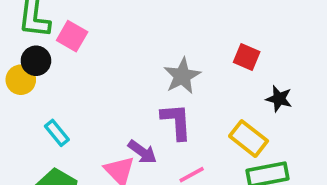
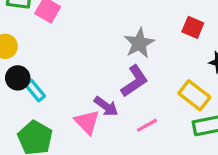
black circle: (36, 61) -> (18, 78), moved
purple L-shape: (176, 121) -> (134, 81), turned 60

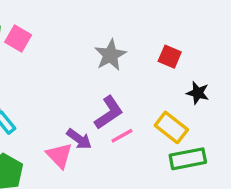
gray star: (139, 43) -> (110, 55), moved
pink line: (147, 125) -> (122, 136), moved

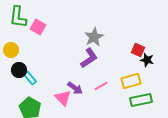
red square: (170, 57) -> (138, 50), moved
purple L-shape: (109, 113) -> (89, 58), moved
yellow rectangle: (171, 127) -> (131, 81), turned -54

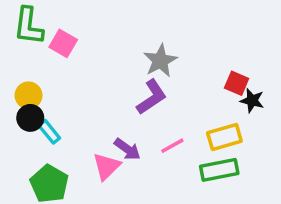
yellow circle: (11, 50) -> (29, 95), moved
pink triangle: (63, 98) -> (107, 166), turned 30
green rectangle: (141, 100) -> (219, 170), moved

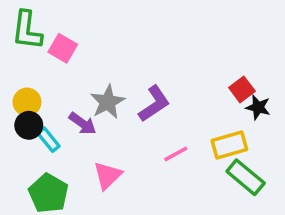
gray star: (160, 61) -> (108, 102), moved
red square: (237, 83) -> (242, 89), turned 30
purple arrow: (127, 149) -> (83, 123), moved
green rectangle: (219, 170) -> (246, 177), moved, turned 51

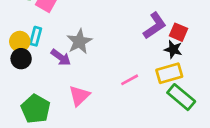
red square: (242, 89) -> (179, 32), turned -30
purple L-shape: (154, 104) -> (155, 26), moved
black star: (258, 107) -> (173, 49), moved
cyan rectangle: (48, 140) -> (36, 36), moved, turned 54

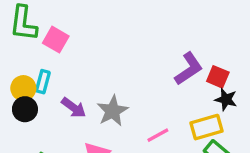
gray star: (79, 41) -> (112, 111), moved
black star: (173, 49) -> (226, 99), moved

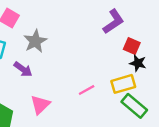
purple L-shape: (189, 69) -> (113, 22), moved
gray star: (112, 111) -> (35, 41), moved

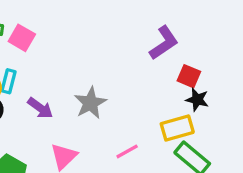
gray star: (35, 41) -> (90, 103), moved
pink line: (87, 90) -> (127, 151), moved

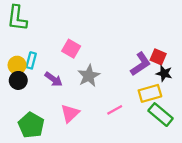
pink square: (22, 38) -> (71, 49), moved
purple L-shape: (164, 43) -> (141, 64), moved

